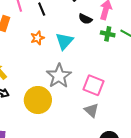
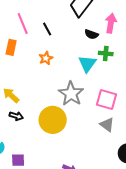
green cross: (108, 34) -> (106, 54), moved
cyan triangle: (64, 41) -> (87, 64), moved

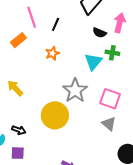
black line: (47, 29) -> (56, 24), turned 48
orange rectangle: (11, 47) -> (18, 40), turned 35
black arrow: (16, 116) -> (19, 130), moved

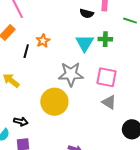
black line: (56, 24) -> (26, 51), moved
green cross: (112, 53) -> (105, 39), moved
gray star: (75, 91) -> (71, 74), turned -30

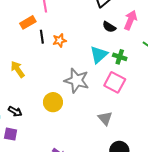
black line: (26, 51) -> (42, 37), moved, turned -40
pink square: (107, 77) -> (115, 82), moved
yellow circle: (54, 102) -> (53, 102), size x0.7

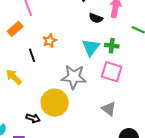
black line: (42, 37) -> (32, 55), moved
yellow circle: (53, 102) -> (55, 103), size x1.4
black arrow: (15, 111) -> (33, 118), moved

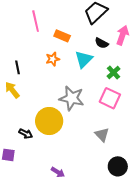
orange rectangle: (15, 29) -> (62, 36), moved, turned 56
green cross: (112, 46) -> (114, 72), turned 32
cyan triangle: (91, 47) -> (84, 59), moved
black line: (32, 55) -> (18, 67), moved

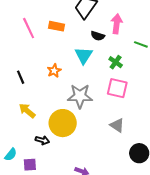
orange rectangle: (62, 36) -> (56, 26), moved
orange star: (53, 59) -> (54, 71), moved
yellow arrow: (12, 90) -> (27, 111), moved

